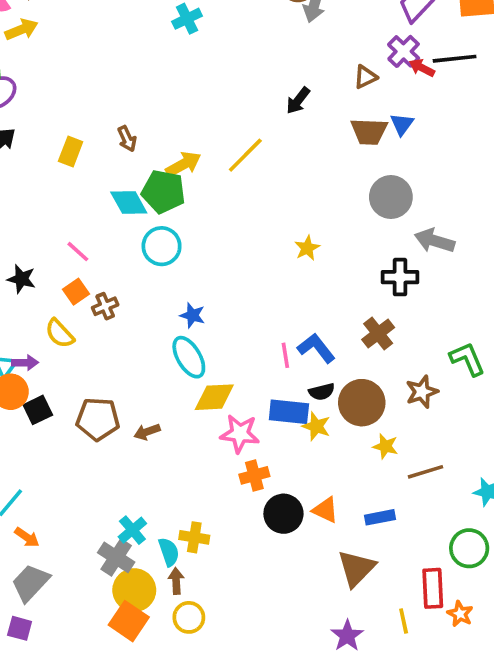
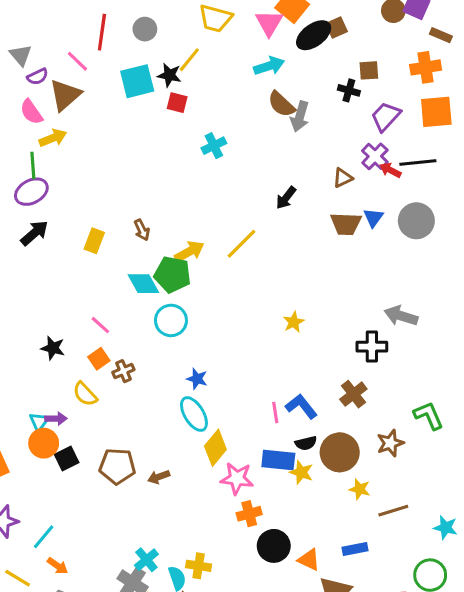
cyan cross: (187, 19) -> (214, 146), moved
gray circle: (391, 197) -> (416, 221), moved
yellow diamond: (214, 397) -> (215, 448), turned -48
orange triangle: (325, 510) -> (309, 560), moved

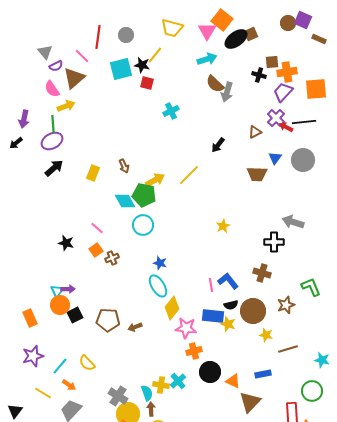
orange cross: (426, 67) -> (287, 72), moved
brown trapezoid: (346, 224) -> (257, 174), moved
yellow semicircle: (85, 394) -> (87, 363), moved
brown cross: (353, 394) -> (262, 273), turned -36
cyan cross: (146, 560) -> (178, 381), moved

